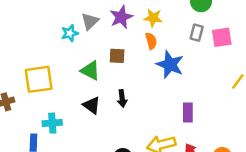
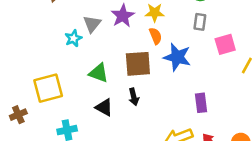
pink square: (222, 37) -> (225, 44), moved
brown square: (117, 56) -> (138, 64), moved, size x1.6

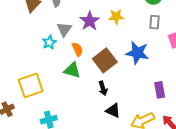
orange semicircle: (156, 36) -> (77, 49), moved
brown square: (138, 64) -> (105, 60), turned -30
black triangle: (104, 107) -> (113, 111), moved

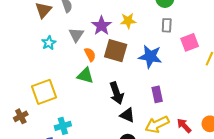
cyan star: (49, 42) -> (49, 43), moved
brown square: (105, 60) -> (116, 51), moved, turned -35
black arrow: (103, 88) -> (117, 93), size x1.5
purple rectangle: (160, 90) -> (157, 94), moved

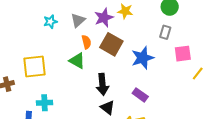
yellow star: (128, 21) -> (125, 11), moved
blue star: (150, 56) -> (143, 58), turned 30
purple rectangle: (157, 94) -> (140, 95), turned -56

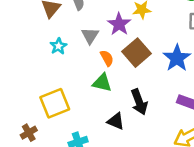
brown square: (111, 44) -> (137, 53), turned 35
black triangle: (108, 108) -> (116, 121), moved

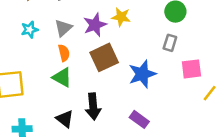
orange semicircle: (107, 58) -> (64, 53), moved

